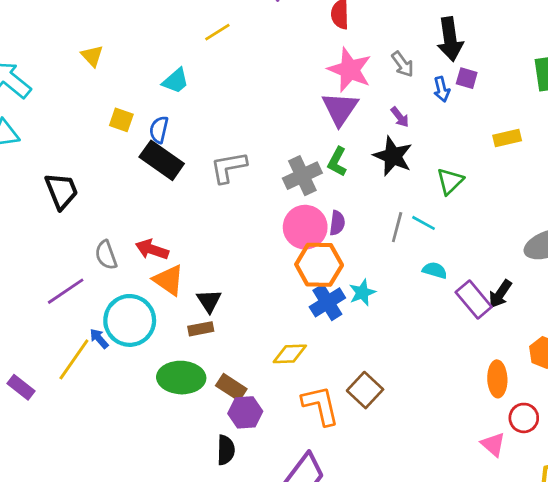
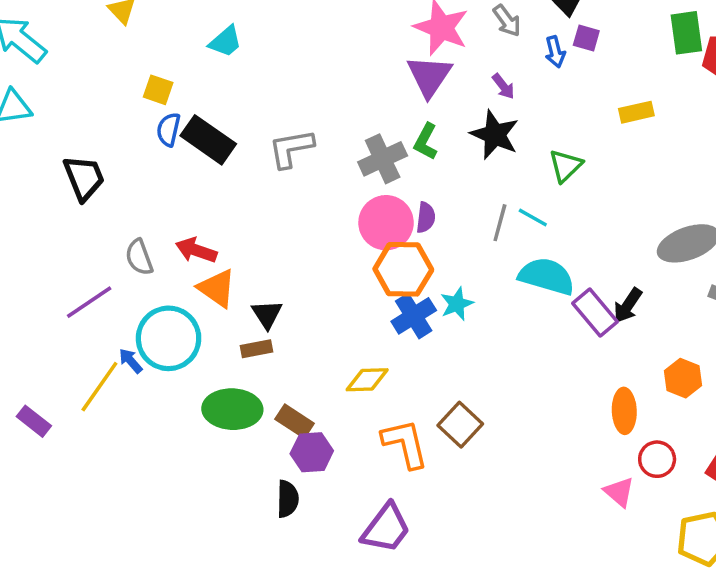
blue semicircle: (159, 130) -> (169, 129), moved
cyan semicircle: (435, 270) -> (547, 276), size x1.8

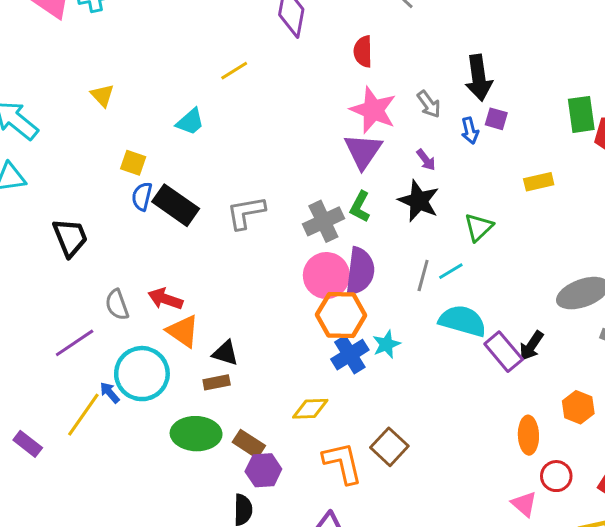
purple semicircle: (426, 218) -> (360, 271), size x1.8
cyan line: (533, 218) -> (451, 271), turned -60
black triangle: (267, 314) -> (225, 353), turned -40

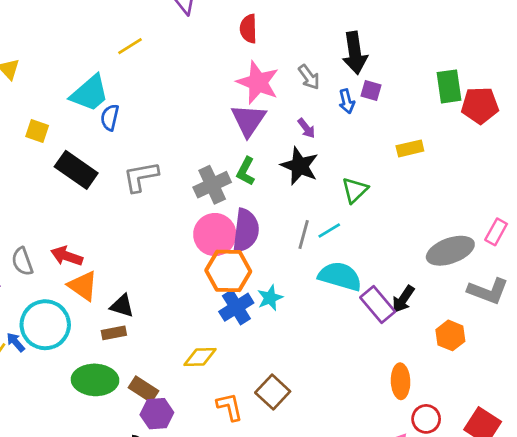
cyan trapezoid: (190, 122) -> (90, 93), size x1.5
blue semicircle: (142, 196) -> (110, 117), moved
orange hexagon: (578, 407) -> (450, 335), moved
orange L-shape: (343, 463) -> (230, 407), size x0.7

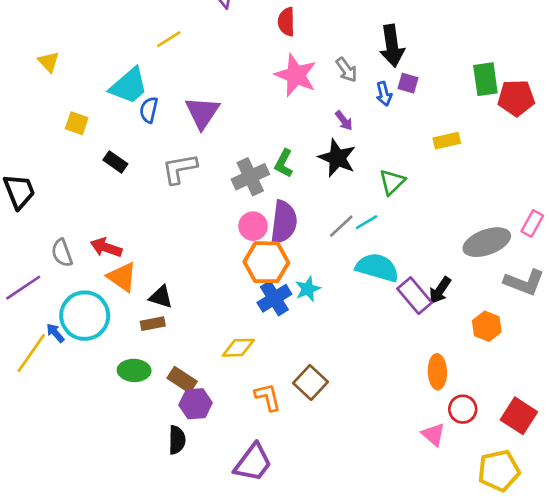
purple triangle: (248, 120) -> (202, 113), moved
black rectangle: (76, 170) -> (115, 162), size x0.6
pink circle: (215, 235) -> (253, 226), size x0.7
gray line: (304, 235) -> (341, 226), turned 32
green ellipse: (95, 380) -> (134, 370), size x0.7

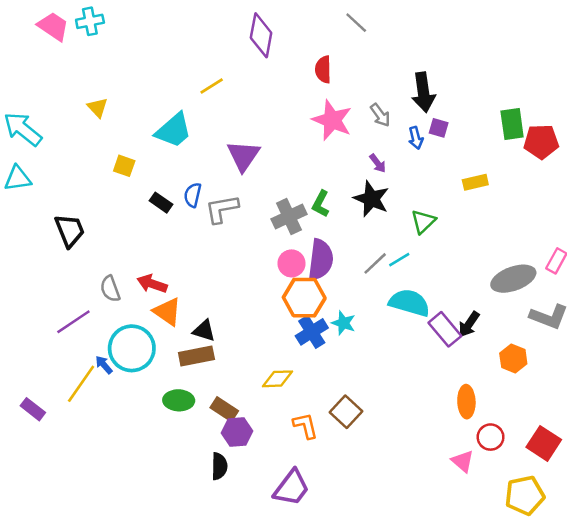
blue semicircle: (149, 110) -> (193, 195), moved
cyan star: (308, 289) -> (343, 323), turned -30
brown rectangle: (153, 324) -> (196, 356), size x1.5

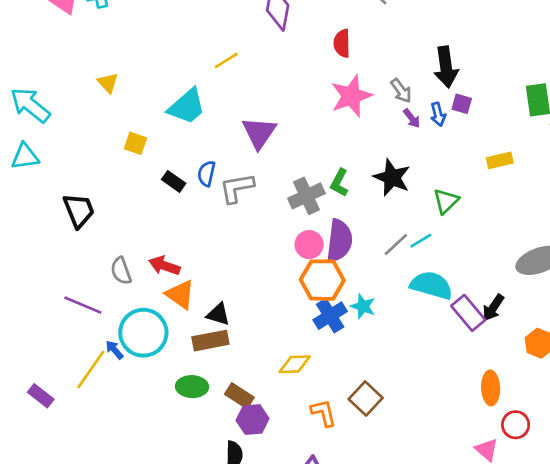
pink star: (332, 120) -> (351, 96), turned 30
purple arrow: (378, 163) -> (412, 118), moved
purple line: (73, 322) -> (83, 305), turned 57

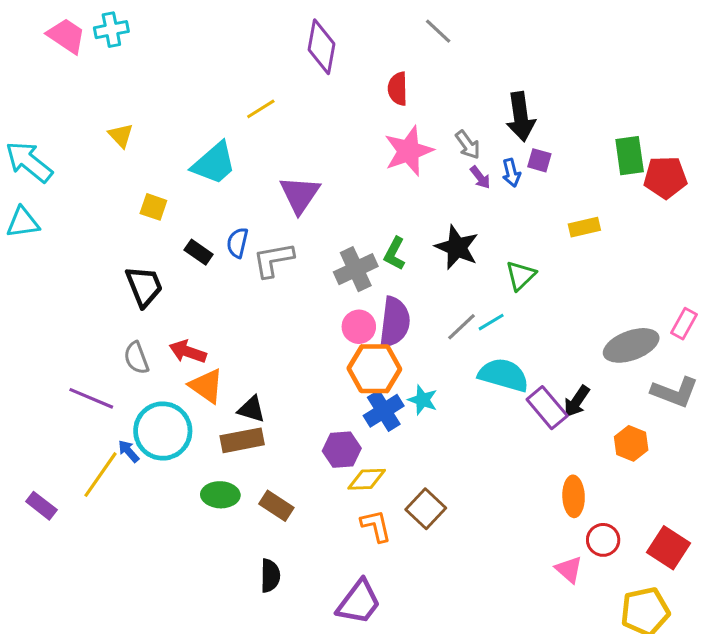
black trapezoid: (79, 210) -> (144, 286), moved
yellow diamond: (295, 364) -> (367, 479), moved
purple hexagon: (253, 419) -> (342, 450), moved

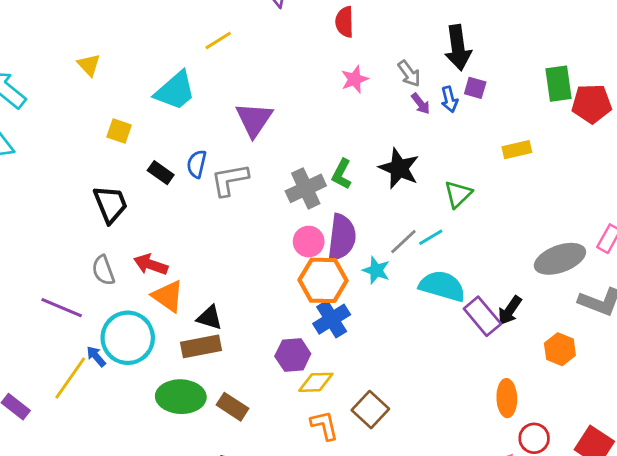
pink star: (409, 151) -> (355, 79), size x0.6
cyan star: (423, 400) -> (376, 270), moved
green ellipse: (220, 495) -> (181, 397), size x1.4

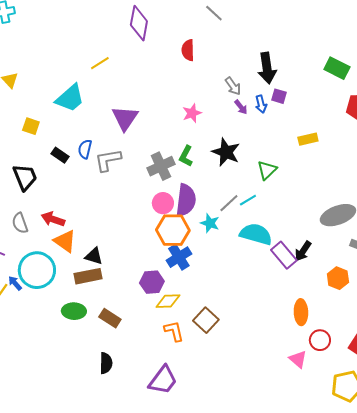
pink star: (355, 79) -> (192, 113), moved
green rectangle: (559, 84) -> (337, 68), moved, turned -55
green ellipse: (181, 397) -> (74, 311), size x0.7

